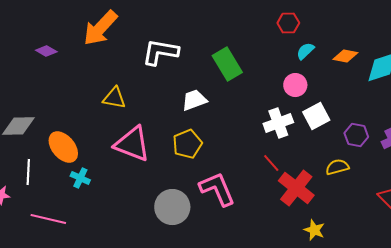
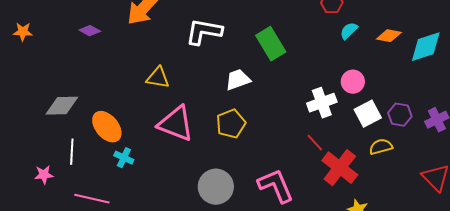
pink circle: (295, 85) -> (353, 82), moved
white square: (316, 116) -> (368, 114), moved
pink L-shape: (217, 189) -> (276, 186), moved

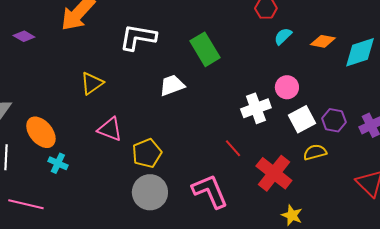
yellow triangle: (158, 78) -> (92, 83), turned -45
pink triangle: (176, 124) -> (110, 129), size x0.7
yellow pentagon: (231, 124) -> (147, 153), moved
red line: (315, 143) -> (233, 148), moved

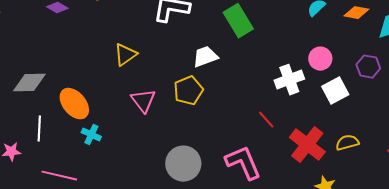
purple hexagon: (334, 120) -> (368, 67), moved
pink triangle: (110, 129) -> (143, 101), turned 32
yellow semicircle: (315, 152) -> (347, 143), moved
yellow pentagon: (147, 153) -> (188, 91), moved

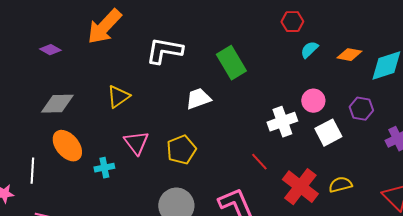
gray diamond: (29, 83) -> (57, 104), moved
yellow pentagon: (188, 91) -> (181, 150), moved
cyan cross: (91, 135) -> (104, 168), moved, turned -36

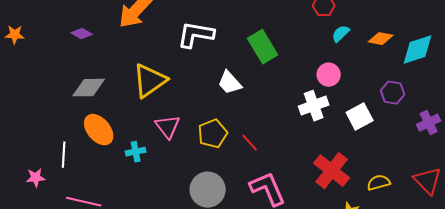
yellow triangle: (118, 97) -> (150, 81), size x1.5
white trapezoid: (198, 99) -> (230, 83), turned -112
pink circle: (313, 101) -> (329, 75), moved
red line: (259, 162) -> (250, 143), moved
yellow semicircle: (340, 185) -> (379, 183), moved

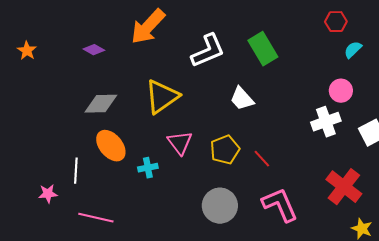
orange star: (15, 35) -> (27, 51), turned 30
white L-shape: (196, 35) -> (208, 51), turned 147
green rectangle: (263, 47) -> (263, 49), moved

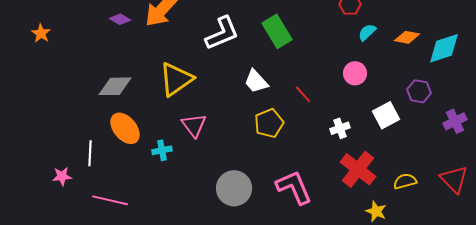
purple diamond: (94, 50) -> (120, 19), moved
white cross: (326, 122) -> (340, 128), moved, size x0.7
yellow pentagon: (225, 150) -> (269, 123), moved
red line: (262, 159) -> (303, 94), moved

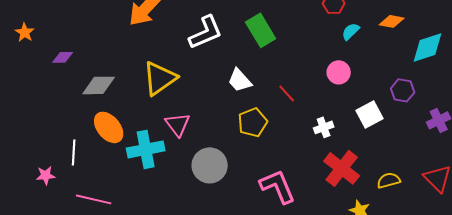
purple diamond: (120, 19) -> (63, 57), moved, turned -30
orange diamond: (407, 37) -> (392, 21), moved
cyan cross: (162, 150) -> (146, 149), size x1.8
gray circle: (234, 188) -> (210, 165), moved

